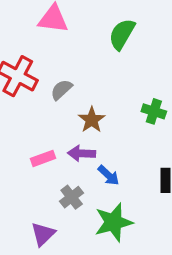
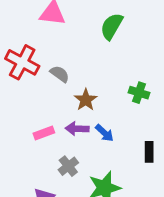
gray semicircle: (61, 90) -> (60, 74), turned 78
blue arrow: (108, 175) -> (104, 133), moved

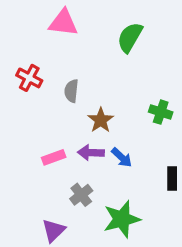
red cross: (22, 62) -> (29, 78), size x0.7
gray semicircle: (60, 74) -> (71, 91), turned -120

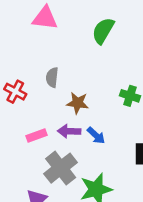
red cross: (29, 78) -> (15, 92), moved
brown star: (101, 120) -> (78, 103), turned -30
gray cross: (81, 195) -> (61, 168), size x1.6

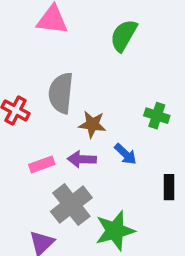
gray semicircle: (52, 77) -> (61, 93), size x1.6
blue arrow: (96, 135) -> (125, 154), moved

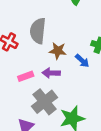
blue arrow: (125, 154) -> (82, 61), moved

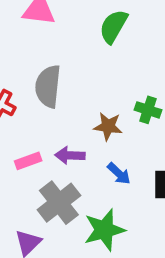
brown star: (58, 51) -> (108, 126), moved
blue arrow: (82, 61) -> (119, 174), moved

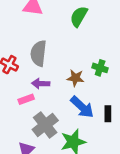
purple arrow: (70, 155) -> (41, 84), moved
blue arrow: (119, 174) -> (82, 107), size x1.6

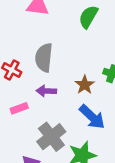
brown star: (75, 78) -> (85, 85), turned 30
pink rectangle: (26, 99) -> (19, 108), moved

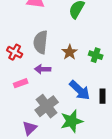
brown star: (85, 85) -> (70, 52), moved

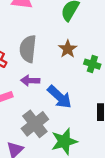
brown star: (70, 52) -> (68, 49), moved
blue arrow: (80, 90) -> (60, 97), moved

